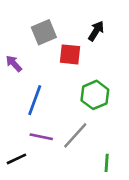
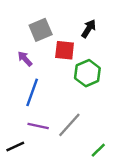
purple arrow: (14, 64) -> (25, 59), moved
green hexagon: (95, 95) -> (87, 73), moved
green line: (107, 163) -> (98, 150), turned 42

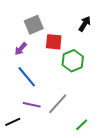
black arrow: (89, 29) -> (85, 24), moved
purple arrow: (25, 59) -> (21, 49), turned -96
blue line: (32, 92) -> (27, 77), turned -60

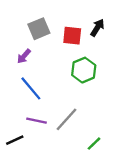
red square: (54, 42) -> (72, 36), moved

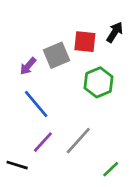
gray square: (39, 29) -> (56, 55), moved
purple line: (37, 121) -> (43, 142), turned -60
black line: (15, 140) -> (17, 165), turned 42

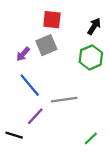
red square: (85, 42) -> (52, 20), moved
green hexagon: (98, 82) -> (91, 57), moved
gray line: (78, 141) -> (64, 100), moved, turned 40

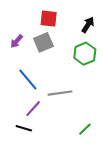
purple arrow: (23, 54) -> (17, 41), moved
black line: (14, 135) -> (24, 128), moved

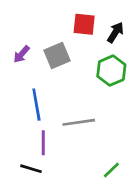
red square: (49, 19) -> (84, 24), moved
blue line: (28, 80) -> (36, 105), turned 30
purple line: (33, 109) -> (43, 143), turned -42

